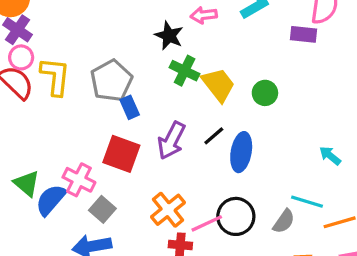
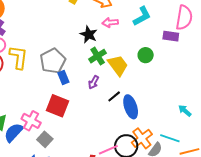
green cross: (185, 71) -> (98, 56), turned 30
green circle: (265, 93) -> (146, 55), moved
purple arrow: (171, 141) -> (94, 82), moved, size x0.6
blue ellipse: (241, 152) -> (131, 107), turned -30
orange cross: (168, 210) -> (142, 138), moved

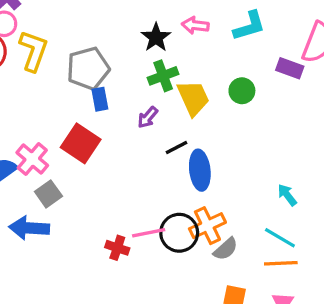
cyan line: (170, 138) -> (280, 238), moved

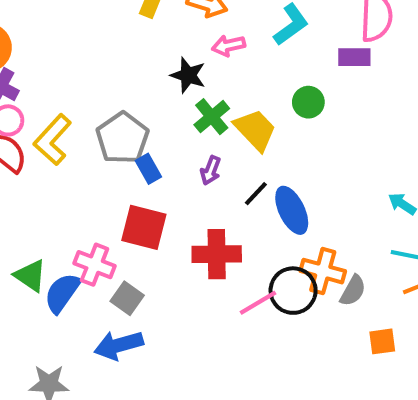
yellow L-shape: (33, 51) -> (53, 140), turned -138
orange cross: (207, 226) -> (323, 271), turned -30
red cross: (117, 248) -> (217, 254), moved, size x1.6

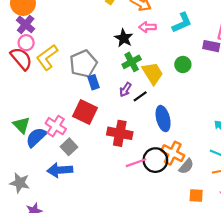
black line: (256, 194) -> (140, 96), moved

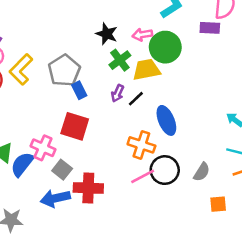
pink arrow: (148, 27) -> (142, 35), moved
green circle: (183, 64) -> (165, 47), moved, size x1.6
yellow trapezoid: (153, 73) -> (146, 70), turned -60
red cross: (120, 133) -> (88, 188), moved
orange cross: (173, 153) -> (141, 145), moved

